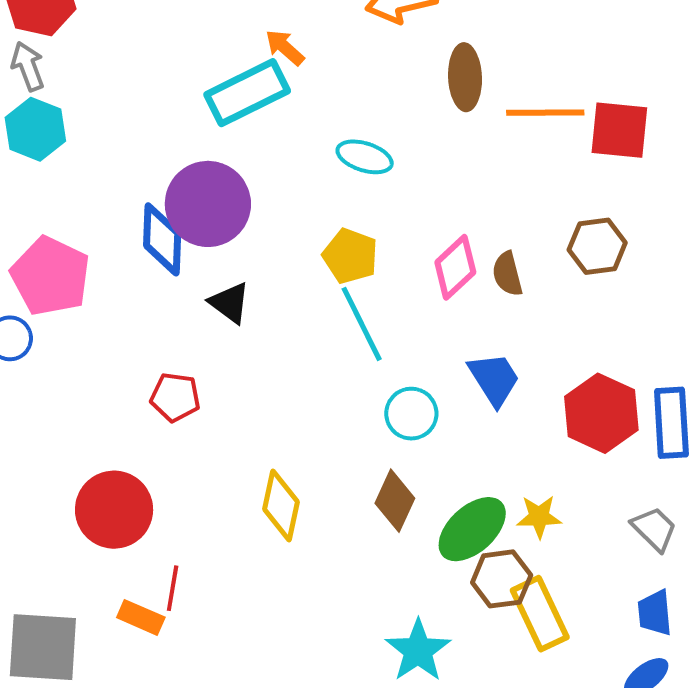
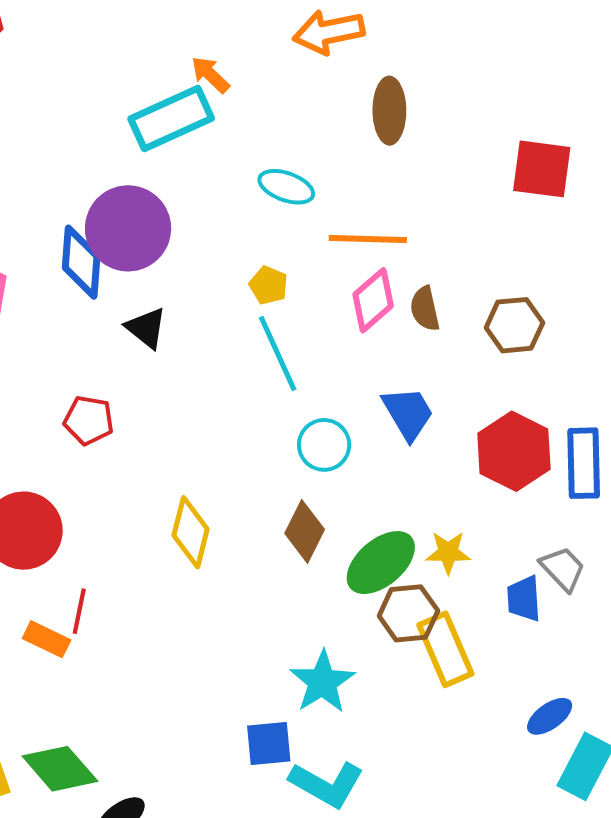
orange line: (545, 113) -> (368, 239), moved
brown hexagon: (597, 246) -> (514, 325), moved
yellow pentagon: (350, 256) -> (268, 285), size x0.7
blue trapezoid: (655, 613) -> (524, 599), moved

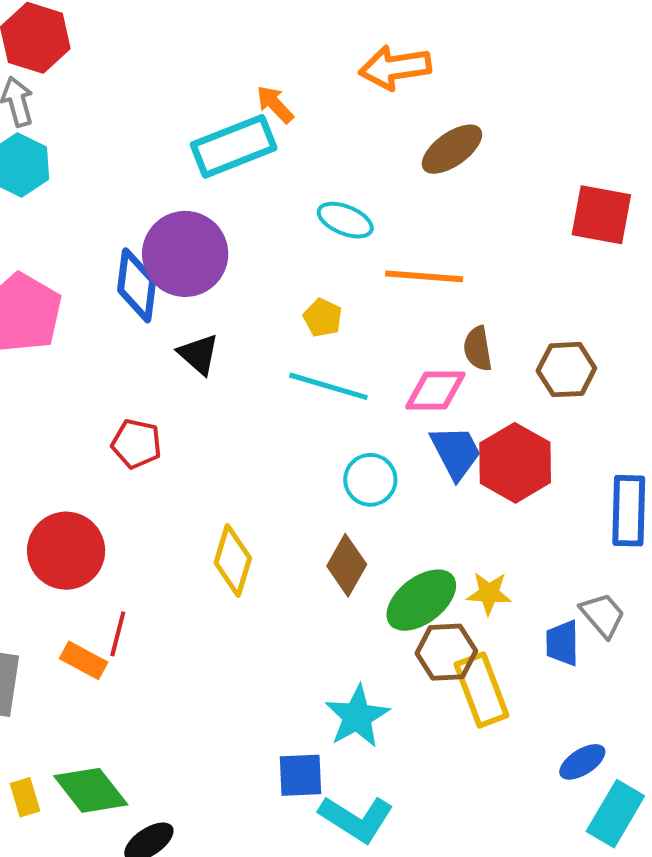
brown ellipse: (389, 111) -> (452, 149), turned 52
pink diamond: (373, 300) -> (435, 391), moved, turned 38
cyan line: (278, 354) -> (328, 386), turned -52
red hexagon: (514, 451) -> (515, 463), moved

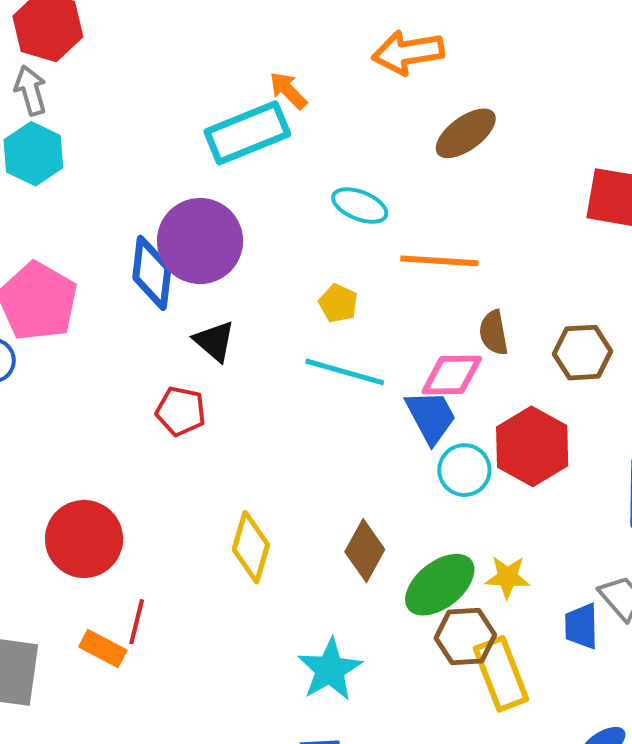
red pentagon: (136, 444) -> (181, 411), moved
blue trapezoid: (456, 452) -> (431, 417), moved
cyan circle: (370, 480) -> (464, 470), moved
cyan star: (357, 716) -> (330, 670), moved

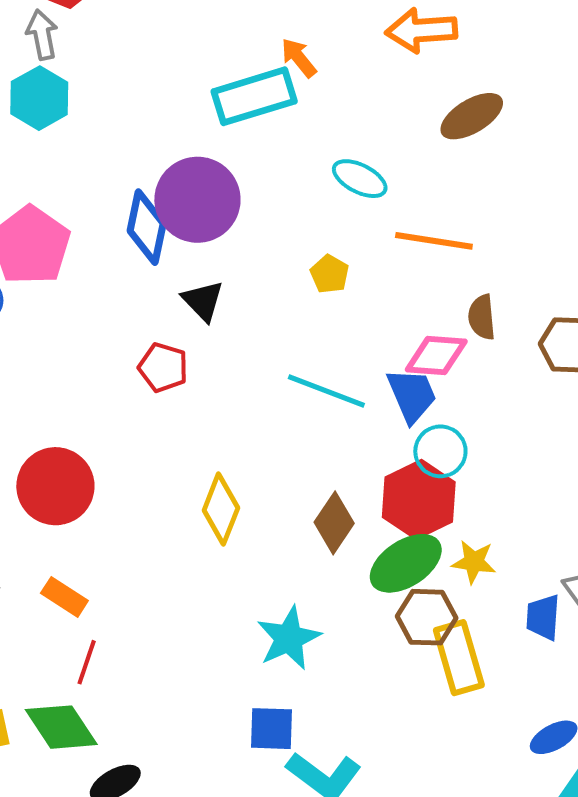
cyan line: (345, 372) -> (326, 391), moved
red hexagon: (532, 446) -> (419, 500), moved
red line: (137, 622) -> (87, 662), moved

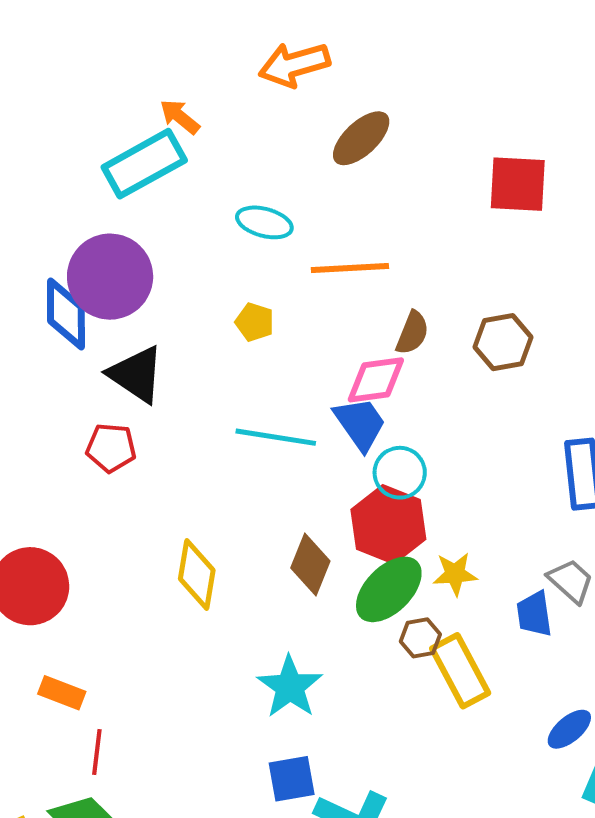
black triangle: (203, 301) -> (136, 374), size x1.4
brown semicircle: (482, 317) -> (412, 333), turned -141
brown hexagon: (427, 617) -> (420, 638), size x0.7

